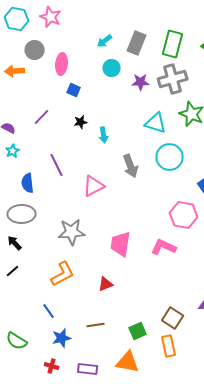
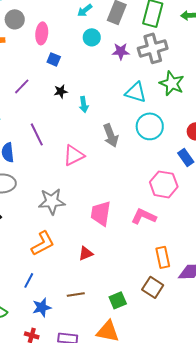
blue line: (49, 311) -> (29, 280), turned 63
orange rectangle: (169, 346) -> (163, 257), moved

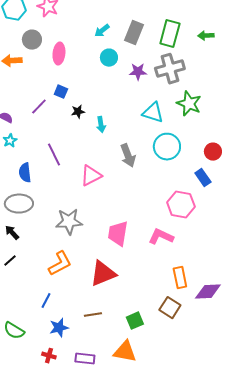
blue square: (54, 59) -> (61, 92), moved
red triangle: (86, 253) -> (103, 274), size x1.8

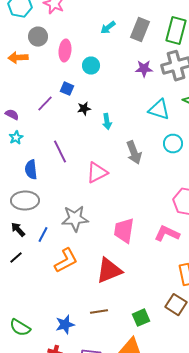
cyan circle: (109, 58) -> (91, 66), moved
cyan circle: (167, 147) -> (173, 144), size x0.7
blue line: (46, 301) -> (43, 235), moved

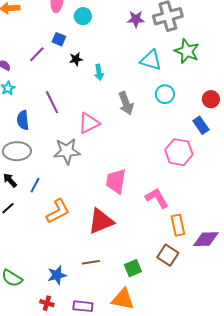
gray star: (75, 219) -> (67, 151), moved
pink L-shape: (167, 234) -> (157, 198), moved, turned 35

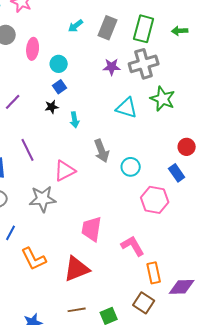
blue square: (59, 39) -> (60, 87), moved, turned 32
cyan circle: (165, 94) -> (131, 167), moved
orange L-shape: (58, 211) -> (34, 259), turned 92
brown line: (91, 262) -> (77, 310), moved

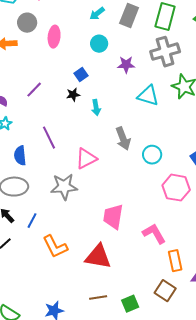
cyan circle: (59, 64) -> (99, 44), moved
purple star: (112, 67) -> (126, 65), moved
red triangle: (77, 269) -> (98, 257), turned 32

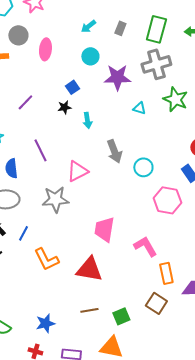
gray rectangle: (129, 16) -> (120, 28), size x0.6
purple star: (126, 65) -> (117, 77), size x1.5
cyan triangle: (148, 96) -> (139, 108), size x0.6

